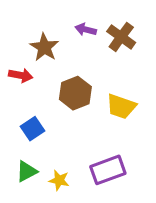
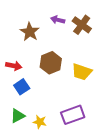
red arrow: (21, 75) -> (14, 66), moved

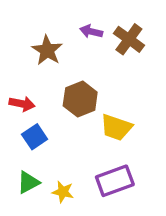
yellow trapezoid: (82, 72) -> (116, 127), moved

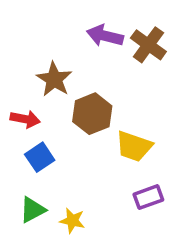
purple arrow: (91, 31) -> (105, 36), size x1.4
brown star: (47, 50) -> (54, 79), moved
purple rectangle: (115, 181) -> (148, 197), moved, size x0.7

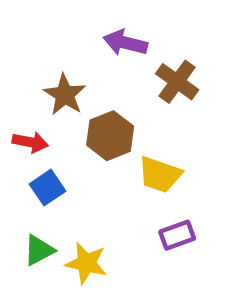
brown cross: (148, 45) -> (177, 82), moved
yellow star: (72, 221) -> (86, 263), size x1.4

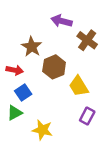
yellow trapezoid: (160, 175) -> (79, 86), turned 40
purple rectangle: (177, 235) -> (87, 116), turned -42
green triangle: (39, 250) -> (15, 113), moved

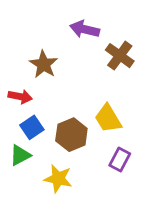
brown hexagon: (54, 67) -> (71, 135), moved

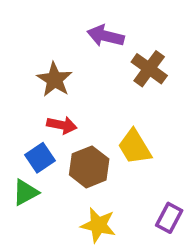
red arrow: (20, 97) -> (62, 125), moved
purple rectangle: (120, 160) -> (169, 218), moved
yellow star: (58, 179) -> (98, 225), moved

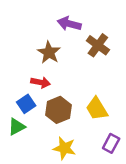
brown star: (55, 80) -> (49, 52), moved
yellow trapezoid: (135, 147) -> (97, 109), moved

